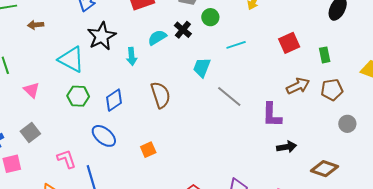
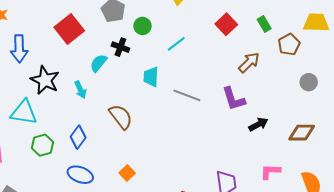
brown pentagon: (332, 90) -> (289, 44), moved

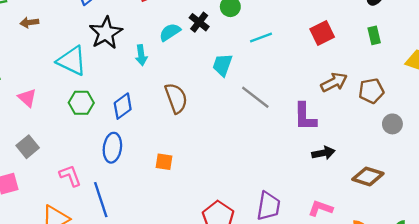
green rectangle: (264, 24) -> (374, 35), moved
brown pentagon: (289, 44) -> (371, 91), moved
orange square: (127, 173) -> (164, 162), turned 35
blue ellipse: (80, 175) -> (112, 148), turned 60

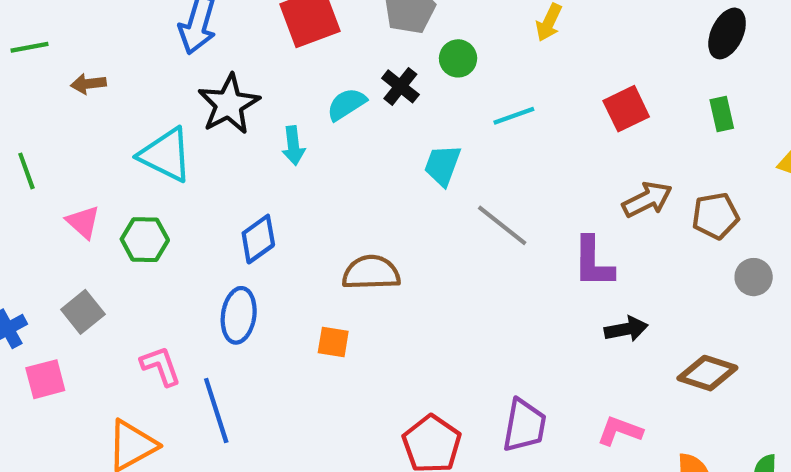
brown semicircle: (176, 98) -> (371, 273), moved, turned -72
green hexagon: (81, 103) -> (145, 240), moved

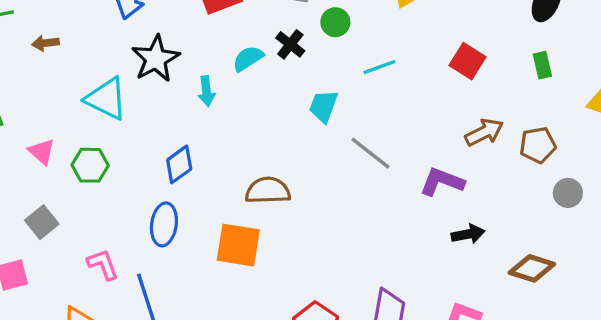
red square: (626, 109) -> (467, 61), turned -32
purple L-shape: (593, 262) -> (442, 182), turned 111
orange square: (333, 342) -> (238, 245), size x1.8

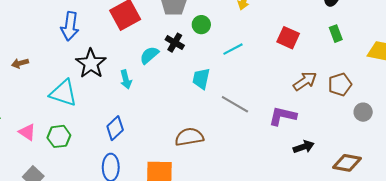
brown semicircle: (268, 191) -> (189, 137), moved

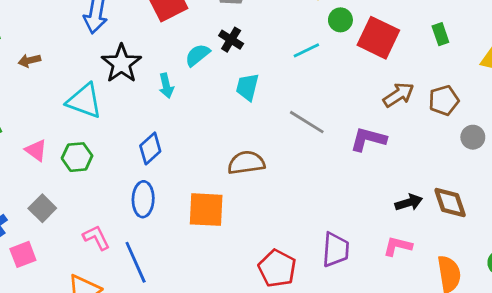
green circle: (201, 25) -> (340, 20), moved
red square: (288, 38) -> (378, 38), size x1.4
cyan trapezoid: (201, 79) -> (247, 87), moved
black arrow: (304, 147) -> (409, 202), moved
brown diamond: (347, 163) -> (450, 202), turned 60

